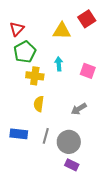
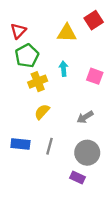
yellow cross: (35, 76) -> (38, 82), turned -30
yellow semicircle: (39, 104) -> (42, 112), turned 35
gray circle: (69, 142) -> (87, 153), moved

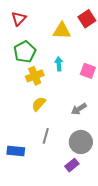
red triangle: (18, 31) -> (19, 19), moved
blue rectangle: (20, 144) -> (16, 151), moved
purple rectangle: (78, 177) -> (72, 165), turned -64

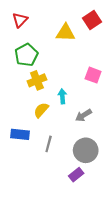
cyan arrow: (59, 64) -> (62, 96), moved
blue rectangle: (16, 151) -> (20, 134), moved

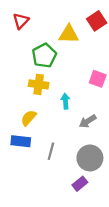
green pentagon: (26, 55) -> (44, 55), moved
yellow cross: (37, 80) -> (39, 84), turned 30
yellow semicircle: (41, 110) -> (29, 118), moved

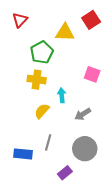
yellow semicircle: (29, 118) -> (42, 111), moved
blue rectangle: (21, 141) -> (23, 154), moved
purple rectangle: (80, 184) -> (65, 173), moved

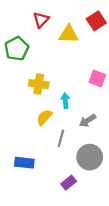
red triangle: (20, 20) -> (41, 20), moved
green pentagon: (42, 52) -> (17, 49), moved
gray line: (48, 142) -> (61, 138), moved

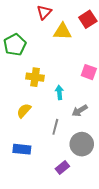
red triangle: (41, 20) -> (44, 12), moved
yellow semicircle: (44, 117) -> (24, 111), moved

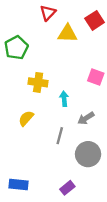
blue rectangle: (22, 149) -> (18, 185), moved
purple rectangle: (62, 167) -> (67, 188), moved

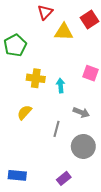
cyan arrow: (64, 99) -> (61, 86), moved
gray arrow: (86, 118) -> (81, 112), turned -126

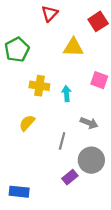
yellow triangle: (64, 32) -> (73, 47), moved
purple rectangle: (64, 178) -> (70, 177), moved

